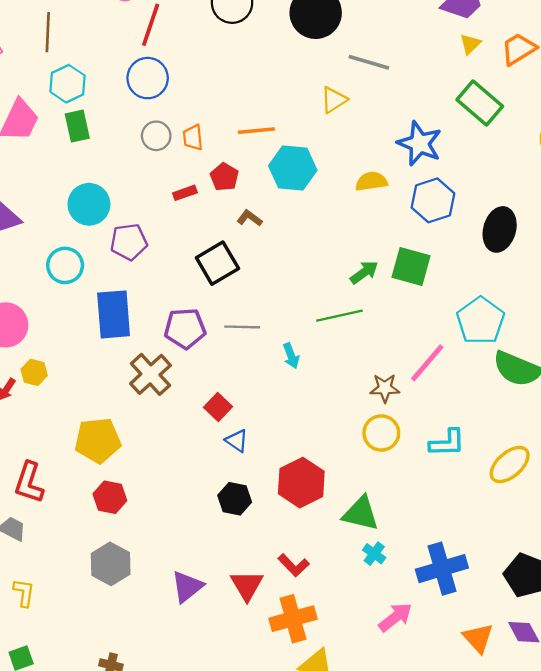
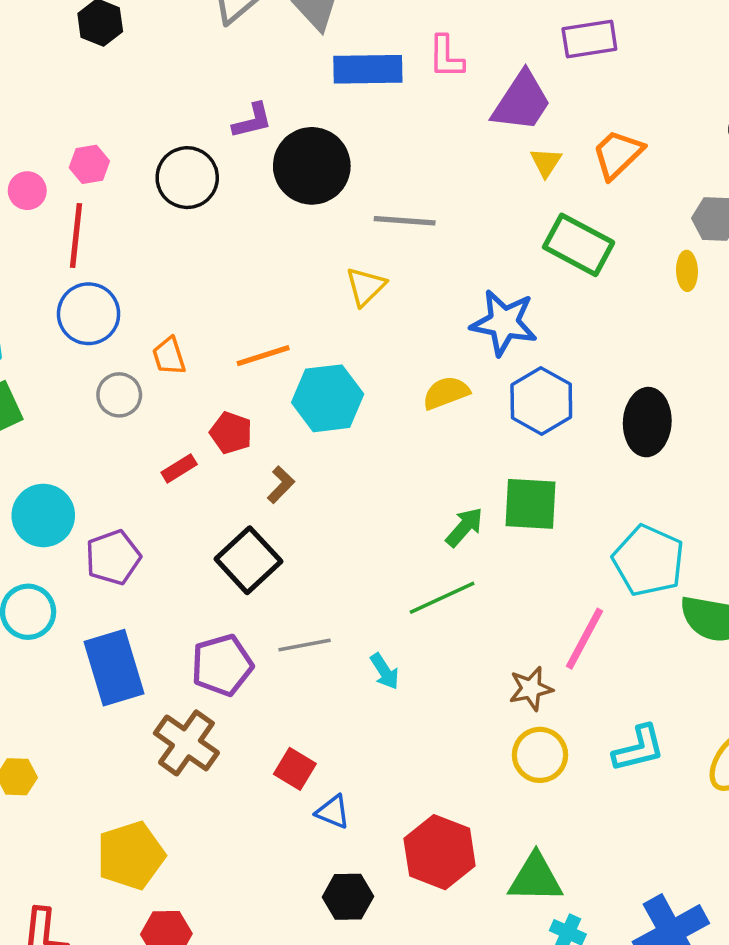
orange trapezoid: (193, 138) -> (169, 356), moved
brown L-shape: (250, 218) -> (281, 485), turned 110

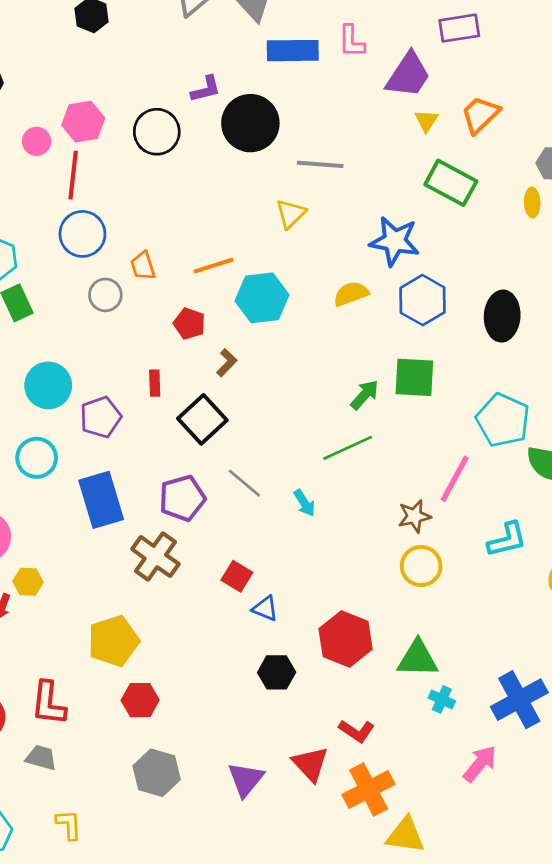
pink hexagon: (89, 164) -> (83, 122), size x1.4
red rectangle: (179, 468) -> (155, 383), moved, turned -60
gray line: (305, 645) -> (244, 483), turned 51
cyan L-shape: (639, 749) -> (507, 540), moved

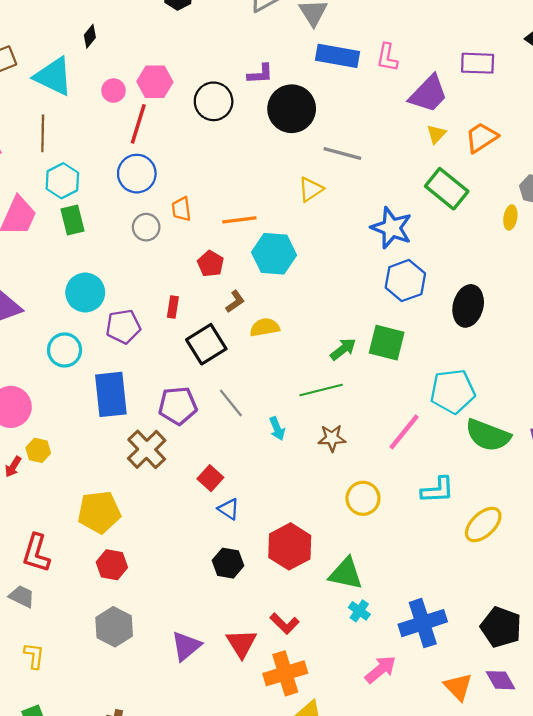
yellow semicircle: (351, 294) -> (265, 327), moved
cyan pentagon: (503, 420) -> (453, 391), turned 30
brown star: (414, 516) -> (332, 438), moved

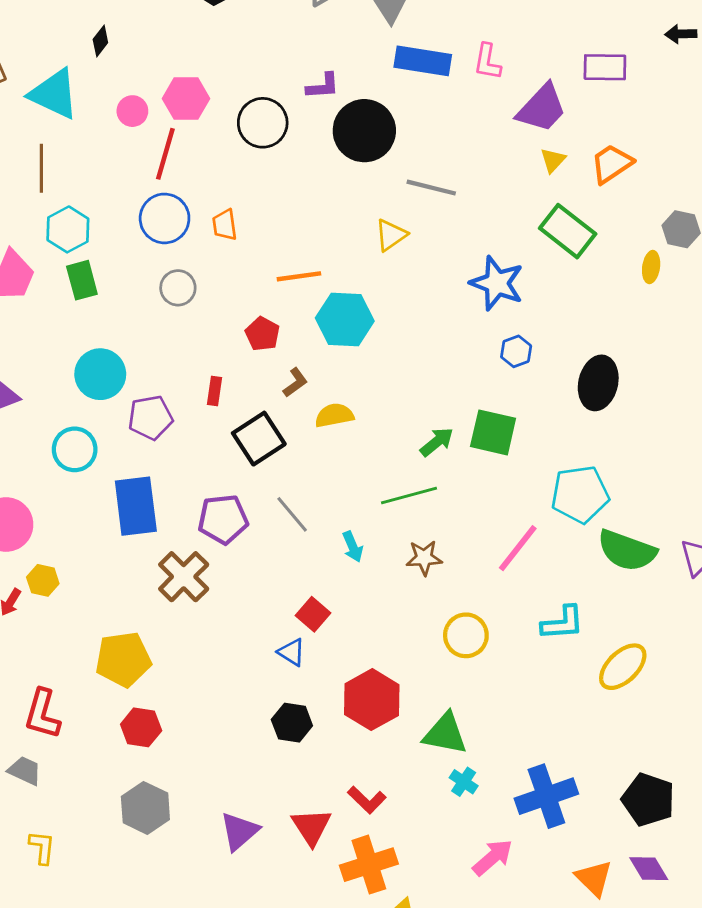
orange trapezoid: (181, 209) -> (225, 225), moved
blue hexagon: (405, 281) -> (516, 351), size x0.6
red square: (210, 478) -> (313, 614), moved

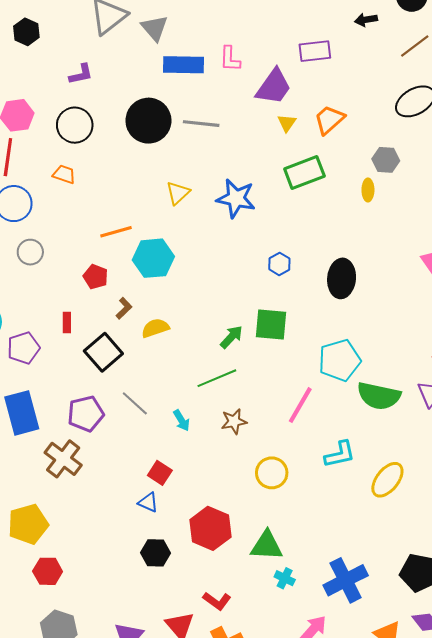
purple L-shape: (323, 86) -> (81, 74), moved
gray line: (431, 188) -> (201, 124), moved
orange trapezoid: (225, 225) -> (64, 174), moved, turned 125
green rectangle: (568, 231) -> (304, 172), turned -51
blue star: (497, 283) -> (236, 198), moved

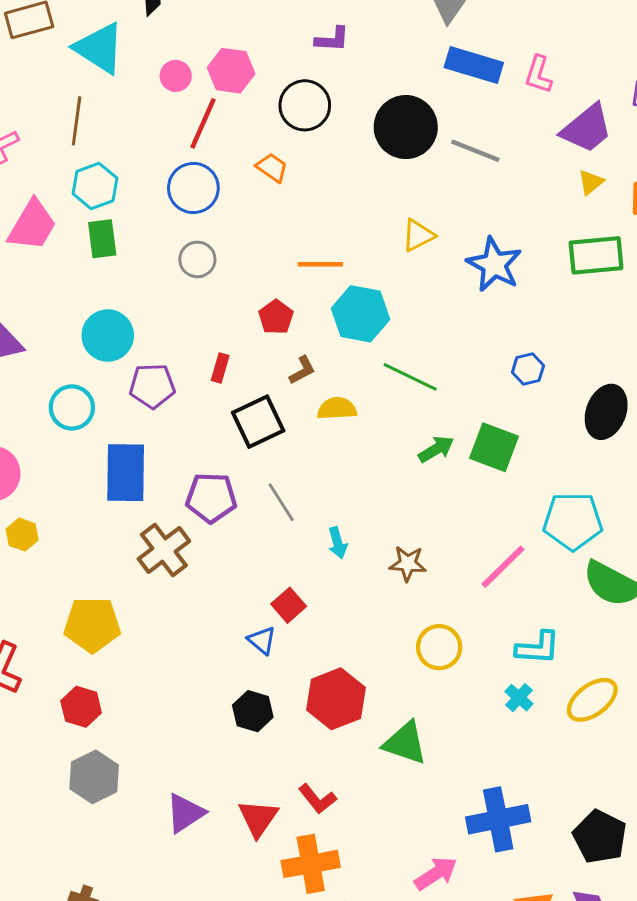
green line: (217, 378) -> (410, 377), moved, turned 33
red hexagon: (48, 571) -> (81, 707), moved
cyan cross: (285, 578) -> (519, 698), moved

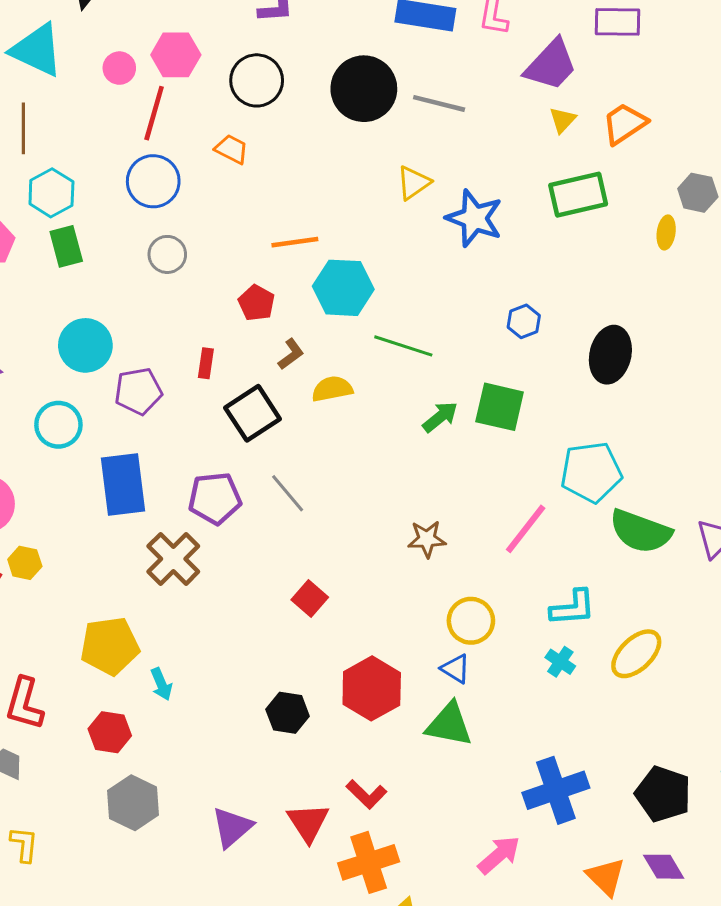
yellow triangle: (418, 235) -> (414, 183), moved
cyan arrow: (338, 543) -> (161, 684), moved
blue triangle: (262, 640) -> (456, 669), moved

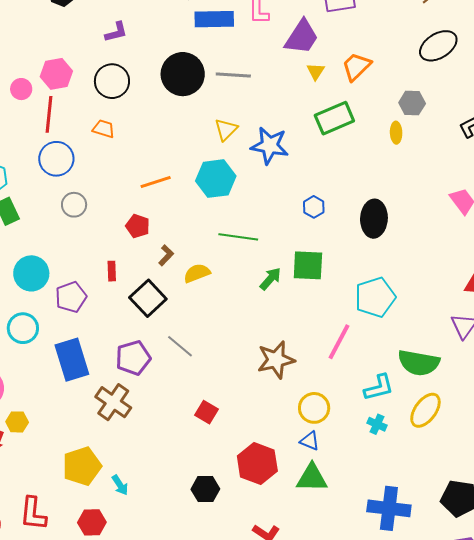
cyan hexagon: (343, 288) -> (216, 179), moved
green semicircle: (641, 531) -> (419, 363), moved
brown star: (427, 539) -> (276, 360), size x1.5
blue cross: (556, 790) -> (389, 508), turned 36

